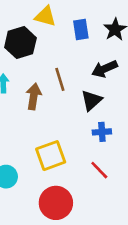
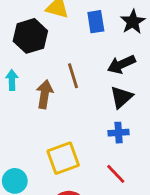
black triangle: (91, 100) -> (121, 97), moved

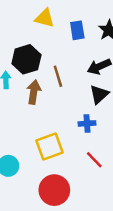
black hexagon: (30, 36) -> (26, 59), moved
blue cross: (119, 133) -> (87, 123), moved

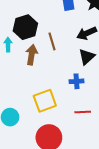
red line: (94, 160) -> (83, 112), turned -49

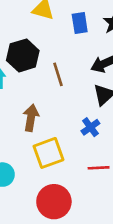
brown arrow: (32, 55) -> (31, 118), moved
blue cross: (77, 81) -> (90, 127), turned -32

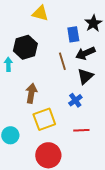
blue rectangle: (80, 23) -> (73, 34), moved
brown line: (58, 74) -> (62, 61), moved

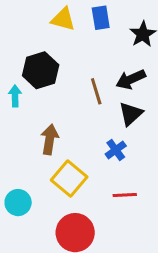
blue rectangle: (73, 34) -> (101, 18), moved
yellow square: (44, 119) -> (69, 178), turned -30

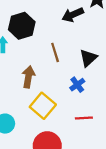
black arrow: (131, 79) -> (73, 15), moved
brown line: (96, 91) -> (55, 52), moved

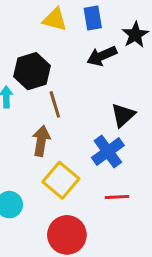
brown line: (55, 52) -> (55, 104), moved
blue cross: (77, 85) -> (108, 151), size x1.5

